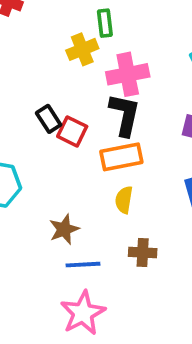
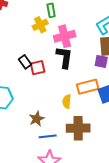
red square: (72, 131) -> (38, 68), turned -35
orange rectangle: (121, 157) -> (88, 87), moved
brown cross: (143, 253) -> (78, 128), size x1.6

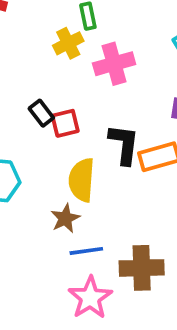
black L-shape: (64, 57) -> (124, 144), moved
yellow semicircle: (67, 101) -> (82, 180), moved, size x1.6
brown cross: (78, 128) -> (142, 268), moved

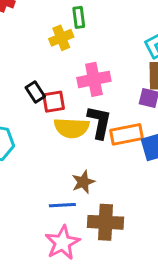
pink cross: (114, 64) -> (94, 79), moved
yellow semicircle: (82, 180) -> (72, 128), moved, turned -96
brown star: (65, 218) -> (83, 182), moved

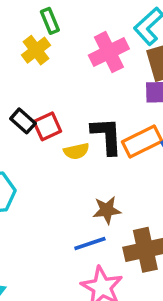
pink cross: (94, 79) -> (109, 52), moved
yellow semicircle: (72, 128) -> (76, 151), size x0.6
brown star: (83, 182) -> (107, 210), turned 30

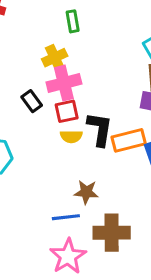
yellow cross: (36, 50) -> (55, 58), moved
pink cross: (109, 52) -> (64, 83), moved
red square: (47, 126) -> (67, 111), moved

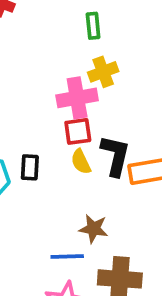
yellow cross: (55, 58) -> (103, 72), moved
black rectangle: (32, 101) -> (30, 167), moved, turned 35
yellow semicircle: (71, 137) -> (81, 162), turned 60

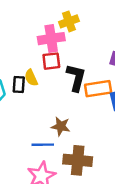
yellow semicircle: (81, 162) -> (31, 78), moved

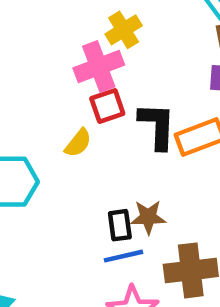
yellow semicircle: (31, 78) -> (78, 143), turned -105
black rectangle: (19, 85) -> (120, 225), moved

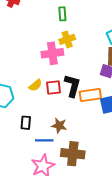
red square: (107, 106) -> (54, 87), moved
black rectangle: (120, 225) -> (26, 123), moved

